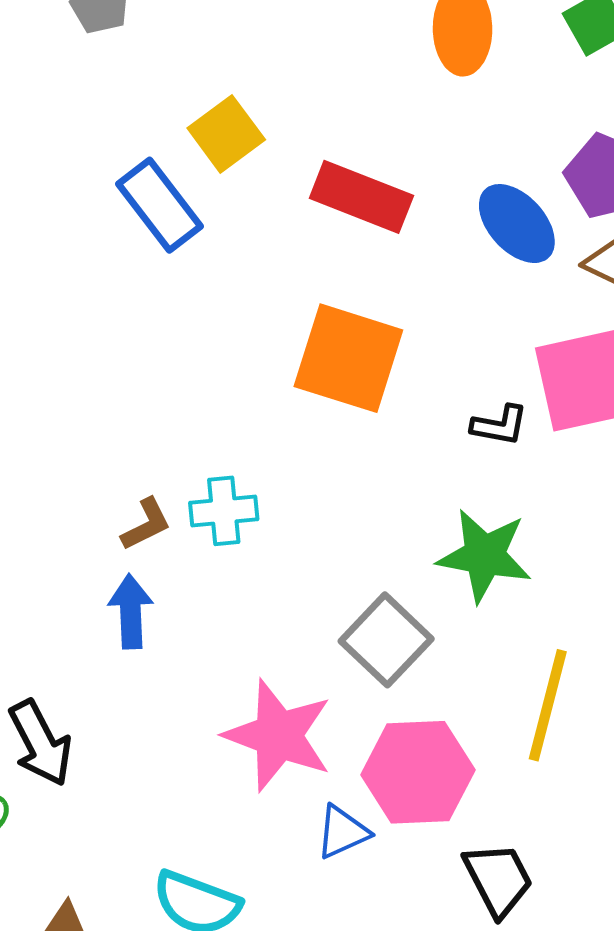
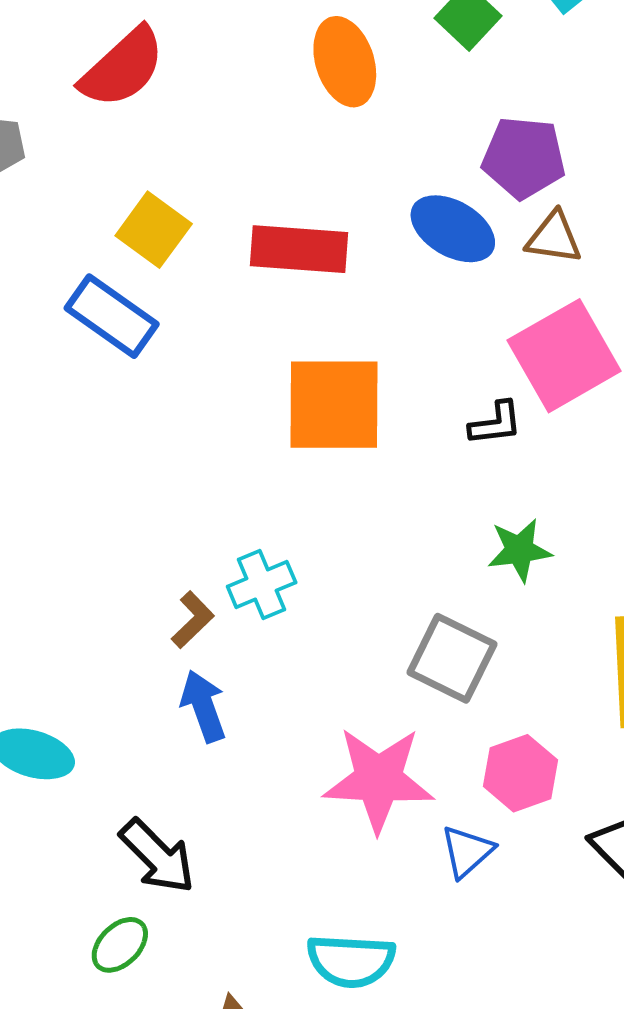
green star: (484, 555) -> (519, 550), size x0.7
pink hexagon: (418, 772) -> (520, 773), size x0.7

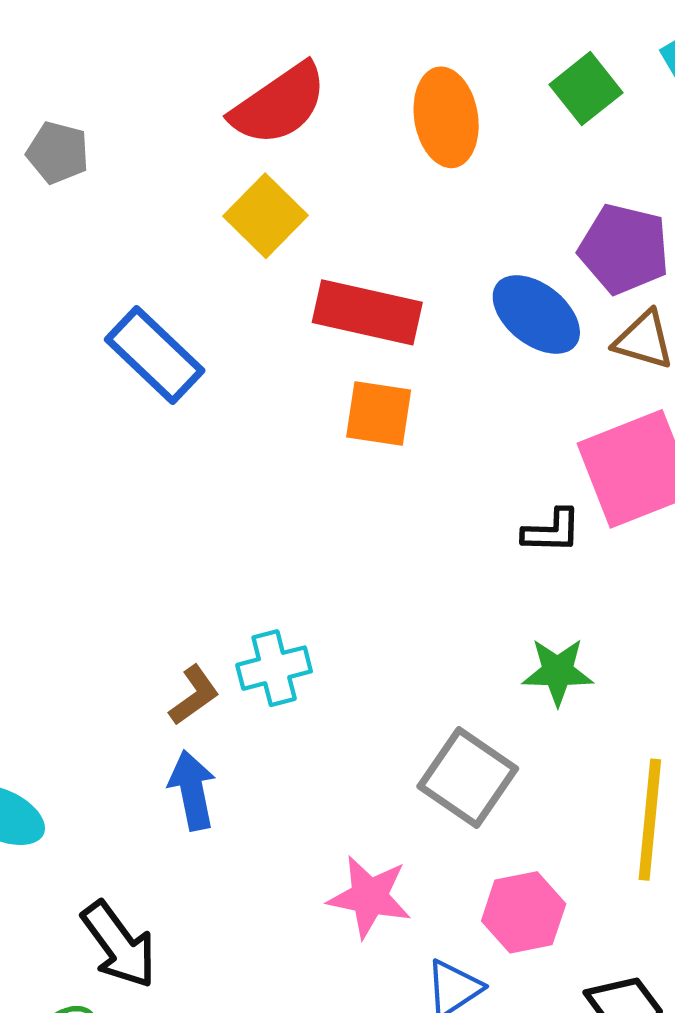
red semicircle: (123, 68) -> (279, 104), moved
yellow square: (154, 230) -> (265, 216), moved
orange square: (334, 405) -> (379, 413), moved, size x0.6
pink star: (378, 779) -> (369, 897), size x0.7

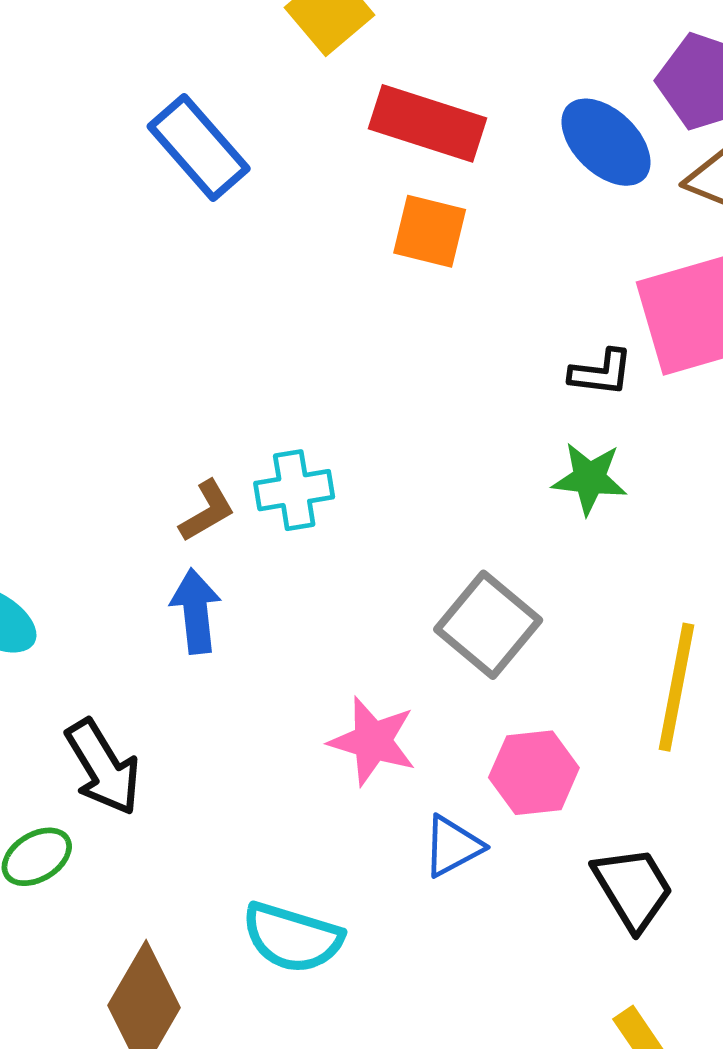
green star: (558, 672) -> (589, 478), moved

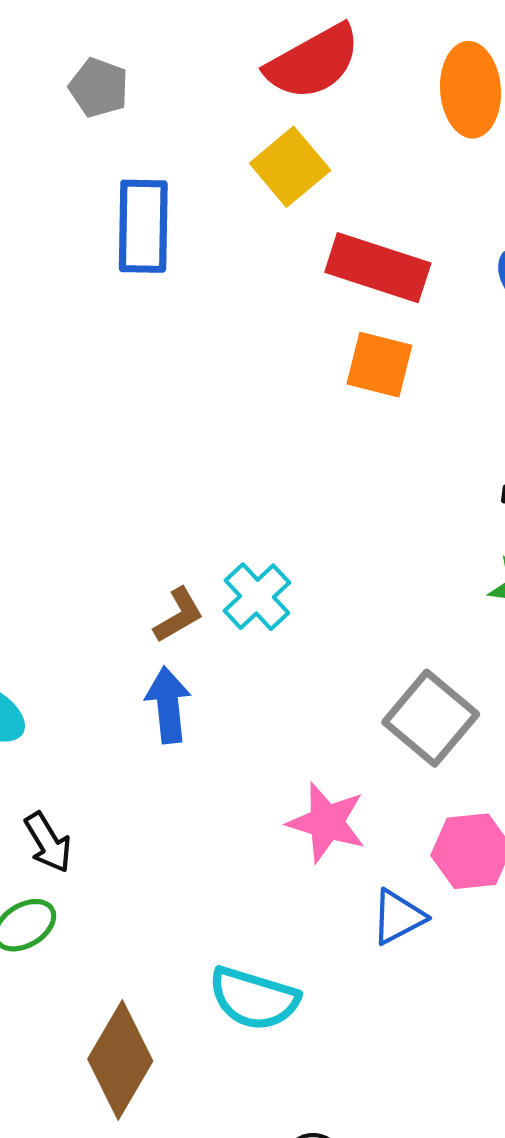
blue rectangle: (199, 148) -> (143, 226), moved, turned 42
cyan cross: (294, 490) -> (257, 597), turned -34
black arrow: (103, 767) -> (48, 842), moved, size x0.7

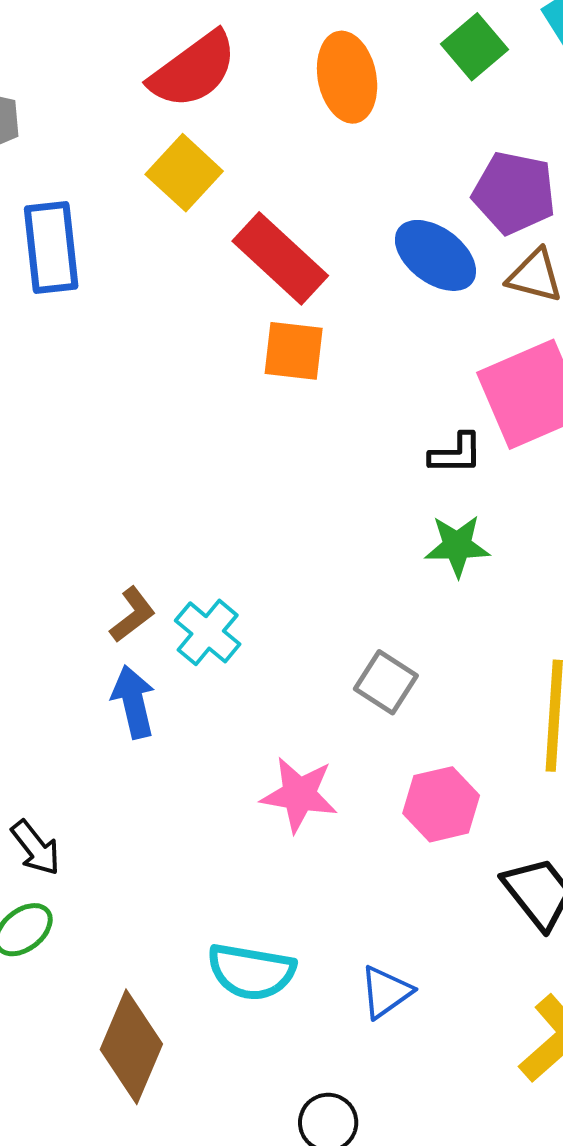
red rectangle: (378, 268) -> (280, 258), turned 32
cyan cross: (257, 597) -> (208, 632), moved
gray square: (431, 718) -> (386, 682), size x0.7
blue triangle: (398, 917) -> (386, 992), moved

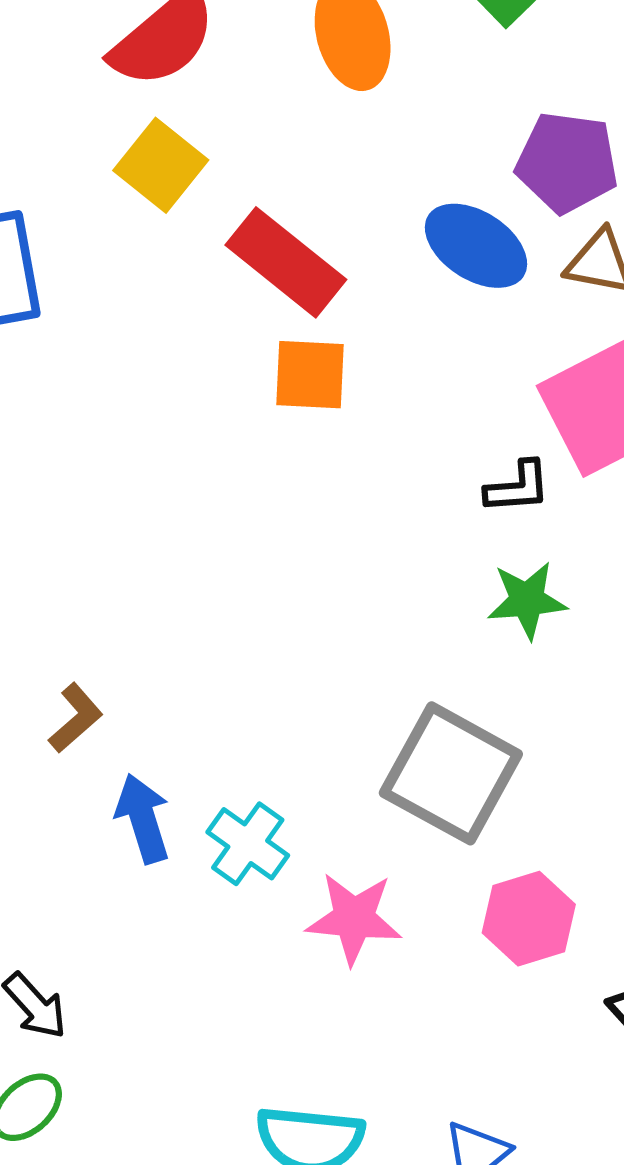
brown L-shape: (132, 615) -> (76, 718), moved
cyan cross: (208, 632) -> (248, 844), moved
gray square: (386, 682) -> (451, 773), size x1.8

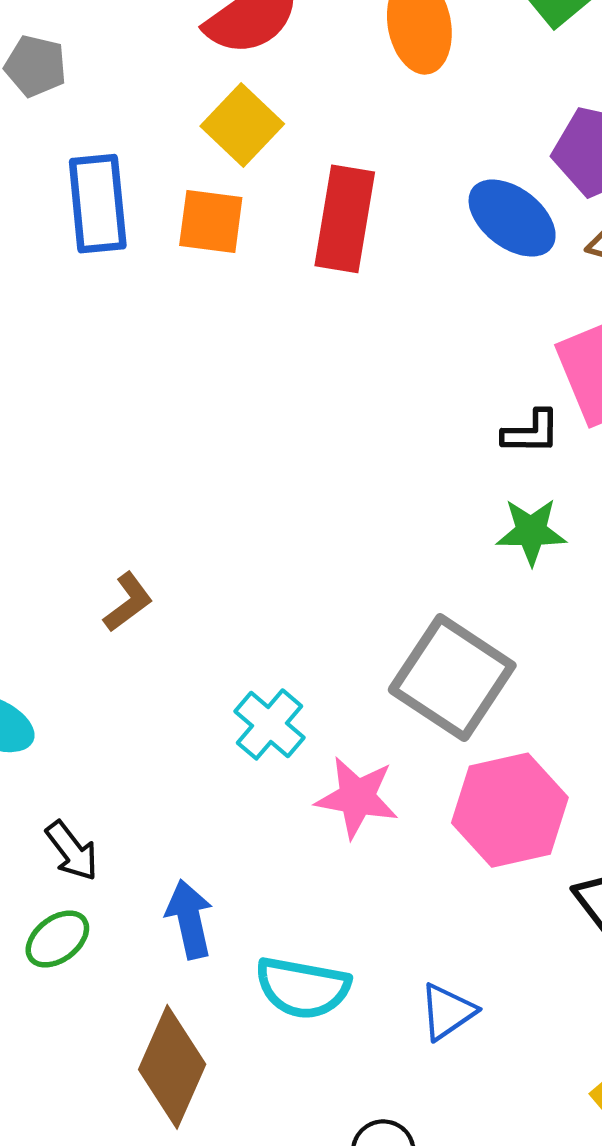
red rectangle: (286, 262) -> (345, 219), turned 56
orange square: (310, 375) -> (211, 221), moved
blue arrow: (143, 819) -> (189, 919), moved
pink hexagon: (529, 919) -> (510, 810), size x1.4

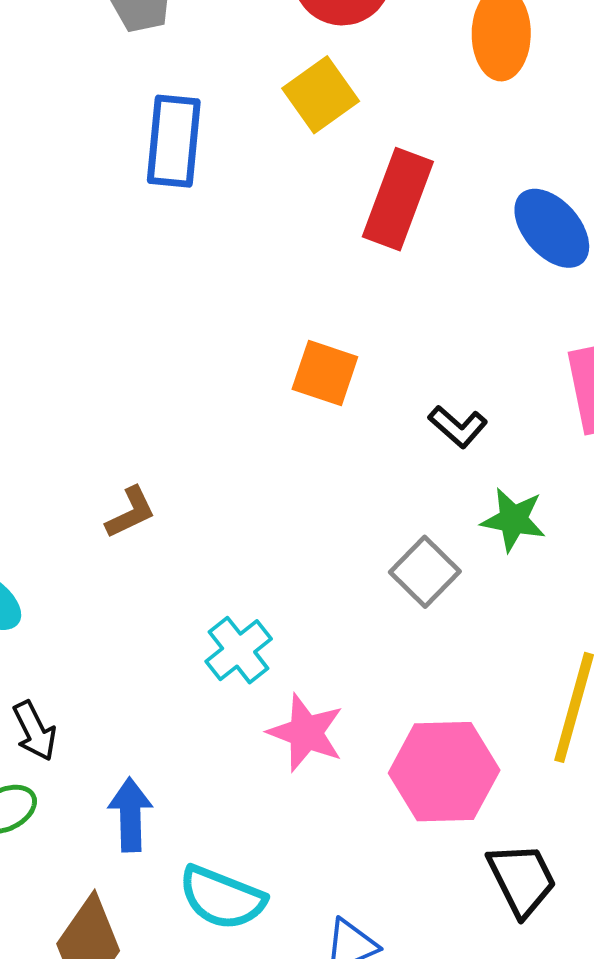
orange square: (211, 221) -> (325, 373), moved
black L-shape: (531, 432) -> (458, 427), moved, turned 30
gray square: (452, 678) -> (425, 572), moved, size x0.6

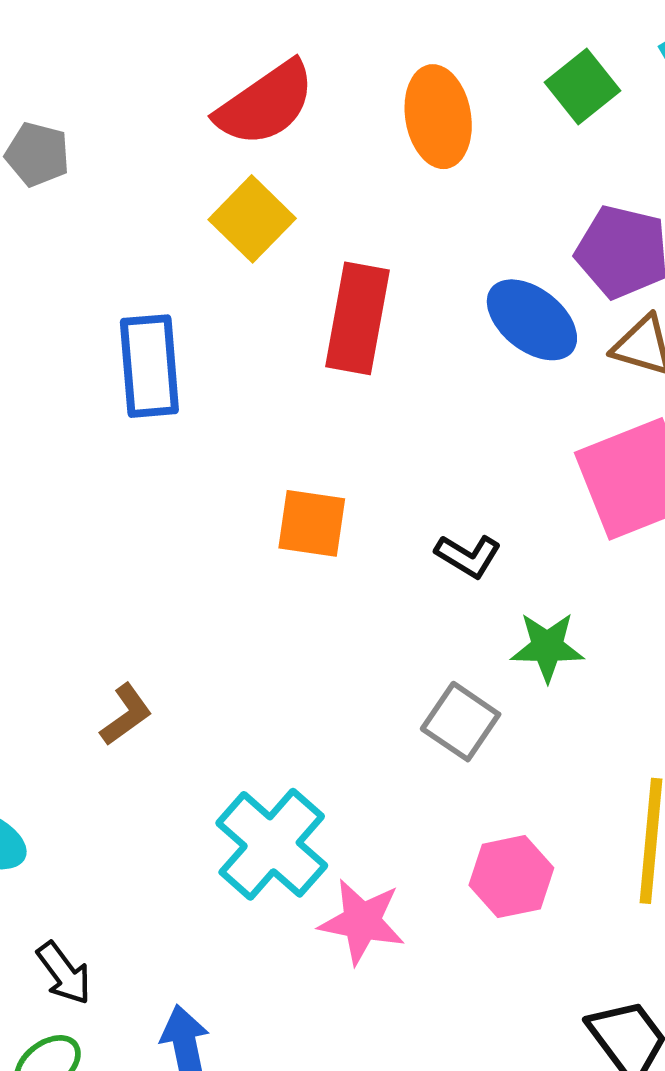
blue rectangle: (174, 141) -> (149, 366), moved
cyan cross: (239, 650) -> (272, 844), size x1.5
pink hexagon: (444, 772) -> (511, 877), moved, size x0.7

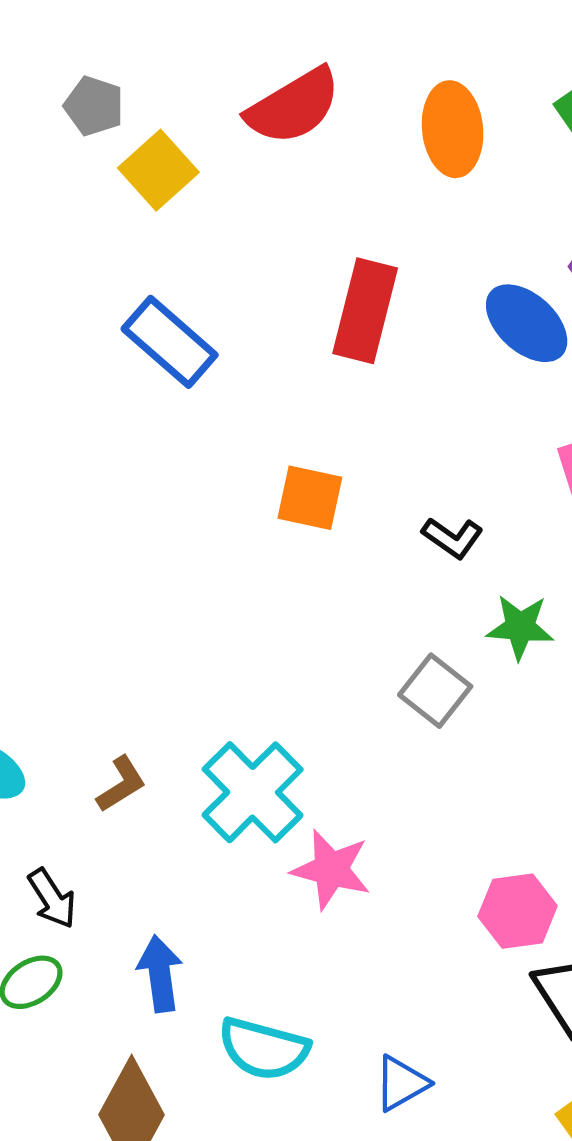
gray pentagon: (37, 154) -> (94, 106), moved
yellow square: (252, 219) -> (158, 170), moved
blue rectangle: (149, 366) -> (170, 342), turned -48
brown L-shape: (126, 715) -> (121, 784), moved
pink hexagon: (511, 877) -> (518, 911), moved

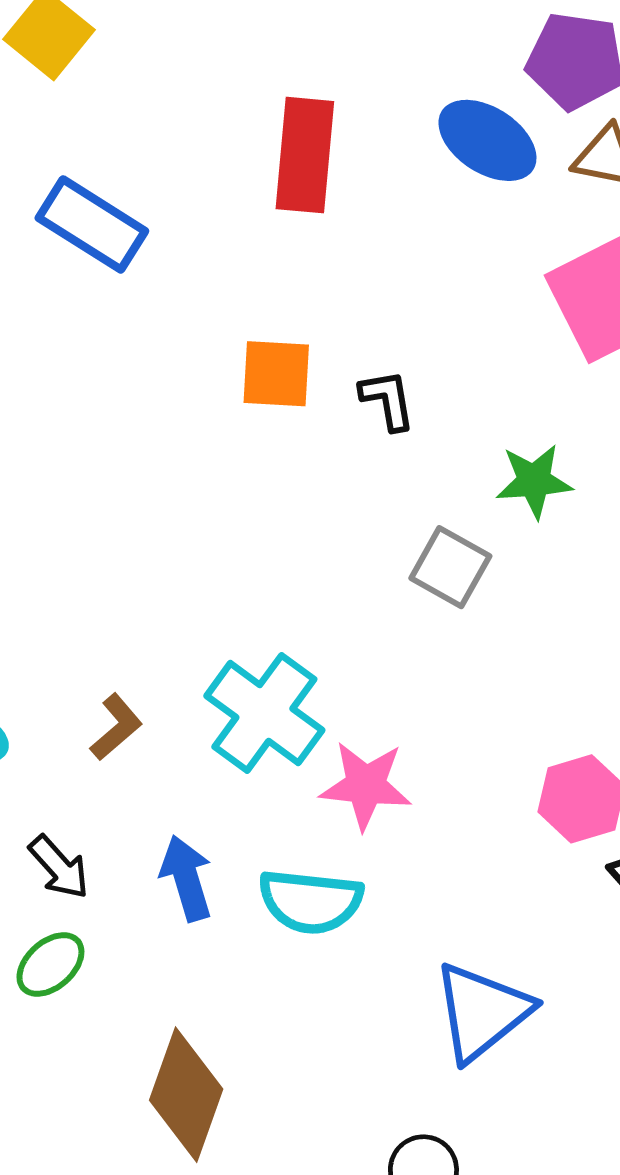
black L-shape: (453, 538) -> (388, 400), moved, turned -126
blue arrow: (160, 974) -> (186, 878), moved
cyan semicircle: (264, 1049) -> (311, 901), moved
blue triangle: (401, 1083) -> (482, 1012), size x1.6

